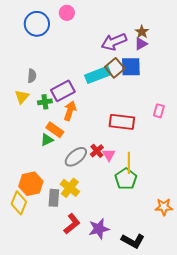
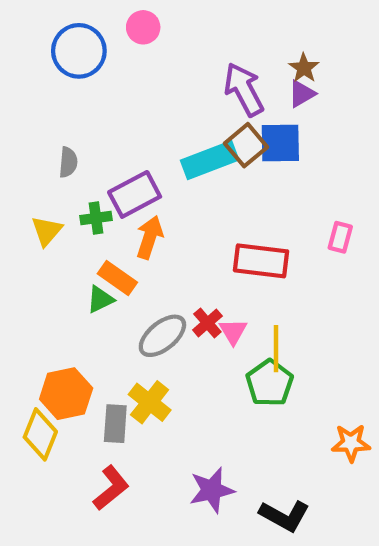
purple arrow: (114, 42) -> (244, 89), turned 85
yellow triangle: (22, 97) -> (47, 231), moved
red L-shape: (72, 224) -> (111, 488), moved

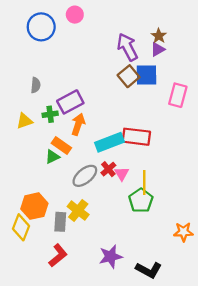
cyan rectangle: (210, 160) -> (109, 142), moved
yellow triangle: (47, 231) -> (24, 121), turned 30
pink rectangle: (340, 237) -> (178, 95), moved, size x1.5

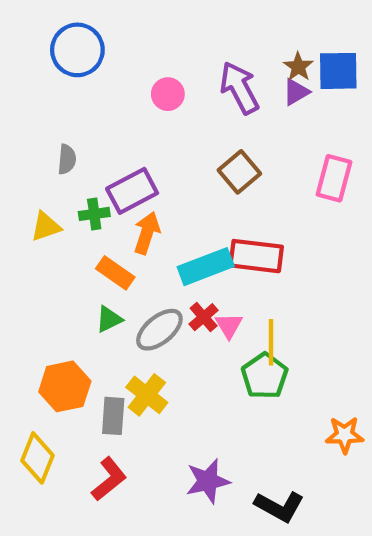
pink circle: (75, 15) -> (168, 94), moved
blue square: (146, 75) -> (338, 71), moved
brown square: (129, 76) -> (239, 172), moved
green triangle: (52, 157) -> (109, 319), moved
yellow diamond: (21, 227) -> (37, 458), moved

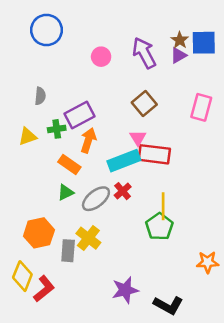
pink triangle: (229, 325) -> (138, 138), moved
red L-shape: (109, 479) -> (44, 289), moved

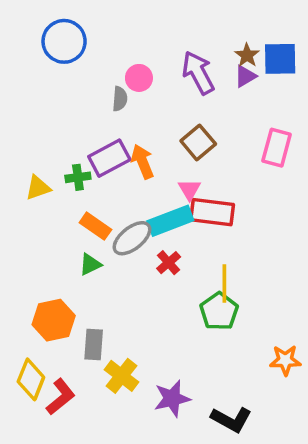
gray semicircle: (40, 96) -> (120, 99), moved
orange arrow: (88, 140) -> (142, 162), moved, turned -40
gray ellipse: (96, 199) -> (132, 238), moved
yellow cross: (88, 238) -> (122, 376), moved

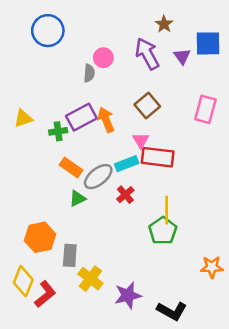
brown star: (247, 55) -> (164, 24), moved
purple triangle: (245, 76) -> (182, 56), turned -36
yellow triangle: (38, 188) -> (23, 118), moved
cyan rectangle: (170, 221) -> (127, 164), size x0.7
green triangle: (90, 264) -> (78, 199), moved

